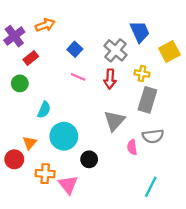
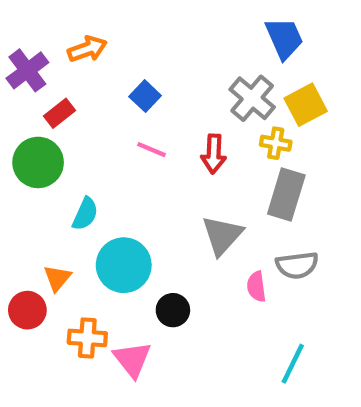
blue trapezoid: (140, 32) -> (284, 38), moved
gray cross: (116, 50) -> (252, 98), moved
yellow square: (169, 51) -> (306, 105), moved
green circle: (20, 83) -> (38, 162), size x1.5

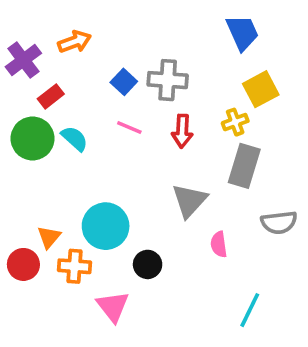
gray cross: (252, 98) -> (168, 80), moved, turned -36
yellow cross: (276, 143) -> (235, 122), turned -30
cyan semicircle: (85, 214) -> (75, 138), moved, turned -72
gray semicircle: (297, 265) -> (279, 222), moved
orange cross: (87, 338) -> (75, 266), moved

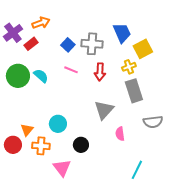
blue trapezoid: (242, 33) -> (122, 33), moved
red rectangle: (51, 96) -> (31, 44), moved
gray rectangle: (244, 166) -> (134, 91), turned -35
cyan circle: (106, 226) -> (58, 124), size x0.7

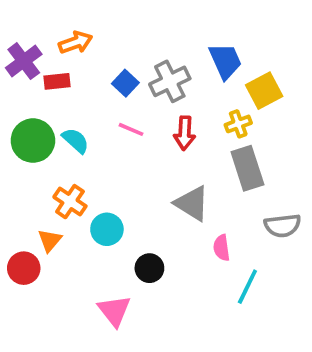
red rectangle: (31, 44) -> (57, 81), turned 32
gray cross: (92, 44) -> (170, 81), turned -30
gray triangle: (104, 110) -> (192, 203), turned -40
orange cross: (41, 146) -> (70, 202), moved, turned 30
cyan line: (137, 170) -> (247, 287), moved

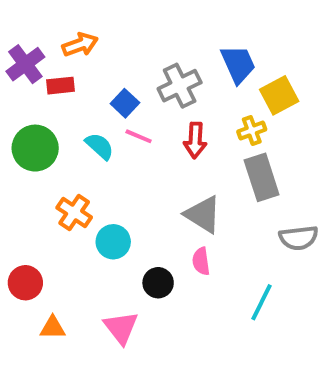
blue square: (125, 83) -> (125, 103), moved
cyan semicircle: (75, 141) -> (100, 146), moved
orange triangle: (50, 240) -> (53, 328), moved, turned 50
pink semicircle: (222, 248) -> (201, 261), moved

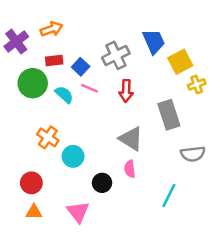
red rectangle: (61, 86) -> (54, 60), moved
yellow cross: (252, 130) -> (197, 84), moved
green circle: (35, 148) -> (33, 83), moved
red circle: (25, 283) -> (31, 183), moved

